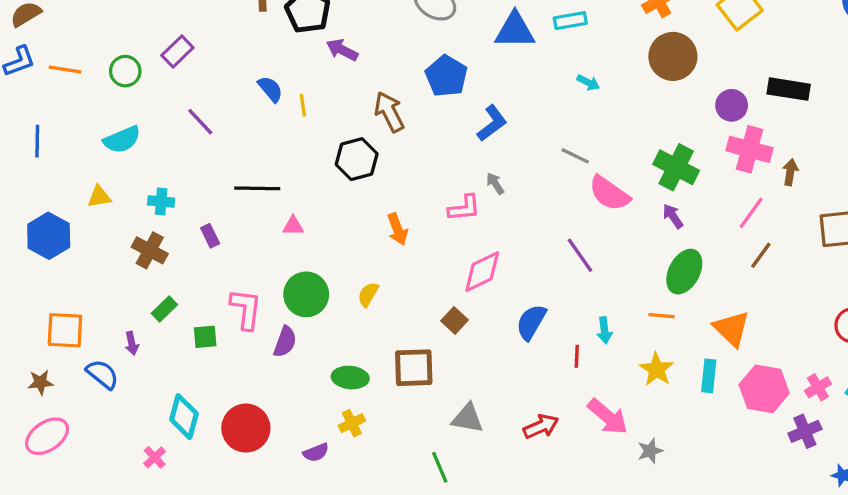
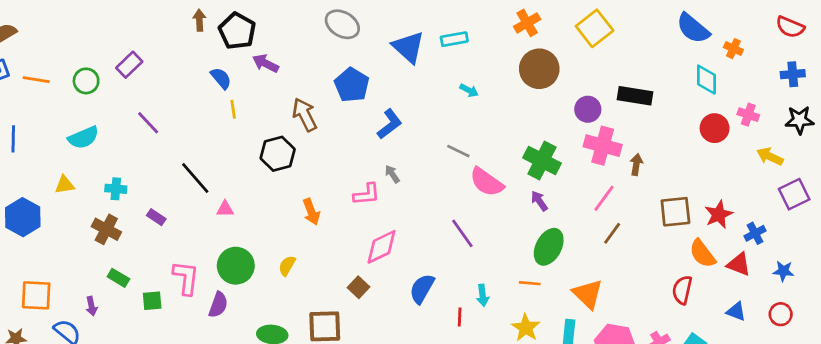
blue triangle: (515, 30) -> (408, 47), turned 42
blue semicircle: (270, 89) -> (221, 78), moved
black line: (257, 188) -> (195, 178), turned 48
purple rectangle: (210, 236) -> (156, 217), turned -30
green rectangle: (164, 309) -> (118, 278), turned 75

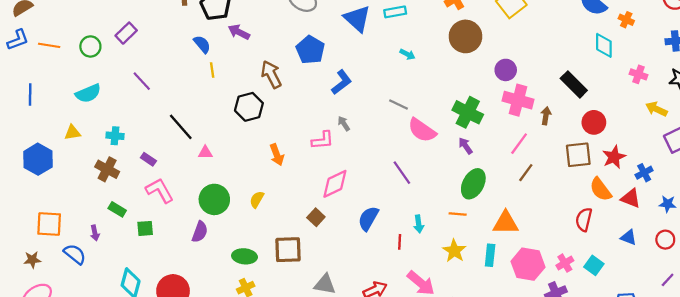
black rectangle: (635, 96) -> (574, 84), moved, turned 36
red circle: (715, 128) -> (594, 122), moved
pink L-shape: (186, 278) -> (160, 190), moved, turned -36
orange triangle: (588, 294) -> (506, 223), turned -44

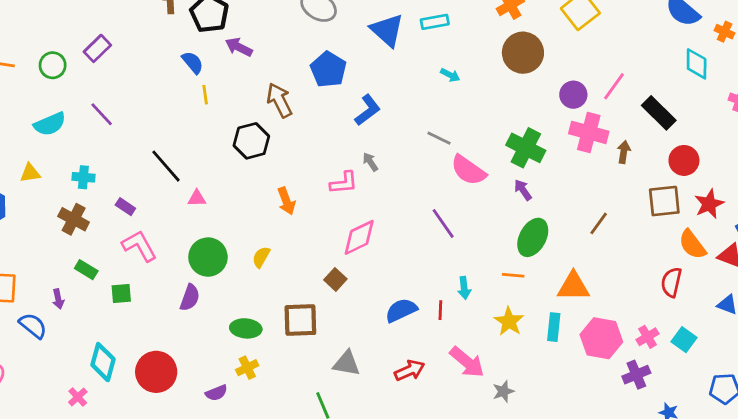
purple line: (142, 81) -> (102, 114), moved
pink line: (519, 144) -> (614, 86), moved
blue semicircle: (368, 218) -> (401, 310), moved, turned 35

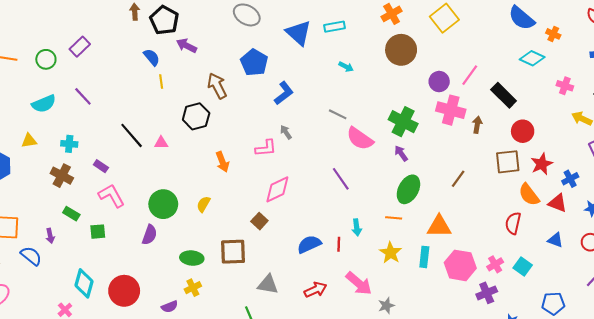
cyan diamond: (697, 64) -> (532, 58), turned -65
pink triangle: (197, 198) -> (161, 143), moved

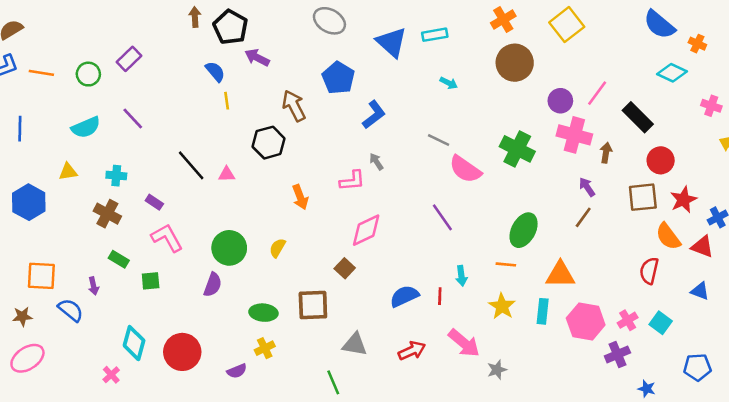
purple arrow: (401, 153) -> (587, 187), moved

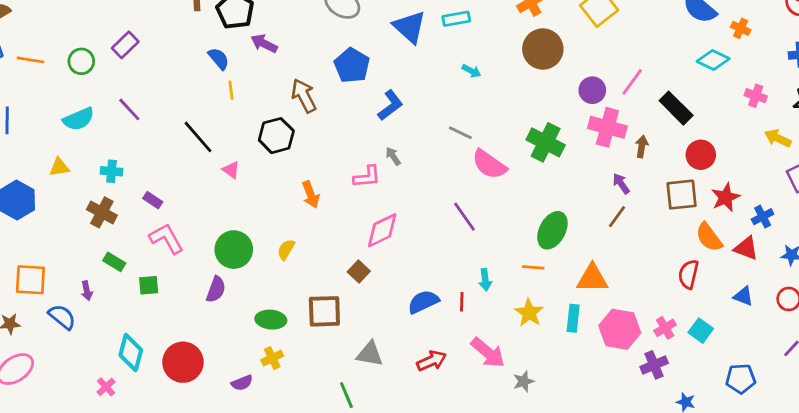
black line: (191, 165) -> (198, 137), moved
pink triangle: (227, 174) -> (231, 170), turned 36

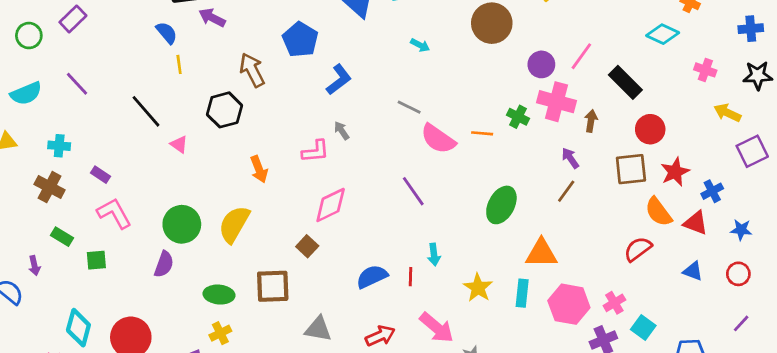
green cross: (546, 142) -> (518, 117), moved, size x0.6
yellow semicircle: (286, 250) -> (234, 224), size x1.8
orange line: (533, 267) -> (482, 133), moved
red semicircle: (688, 274) -> (638, 249), turned 40
cyan square: (701, 331) -> (643, 328), moved

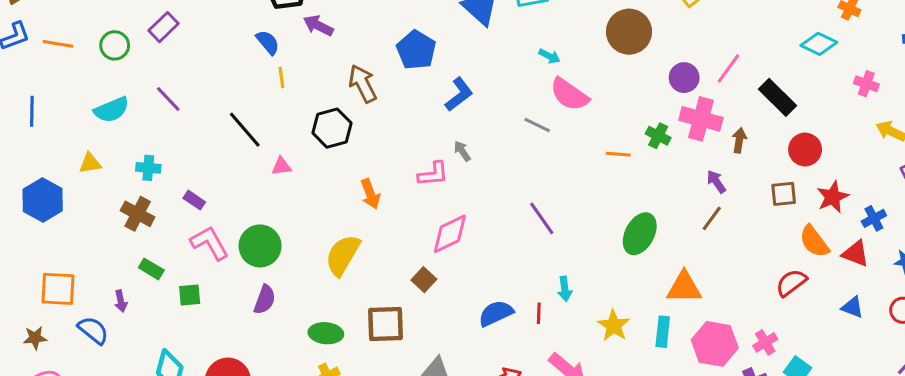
pink semicircle: (438, 139) -> (569, 94), moved
pink triangle: (179, 144) -> (281, 166), turned -42
brown square: (631, 169) -> (784, 194), size x0.7
green circle: (182, 224) -> (260, 246), moved

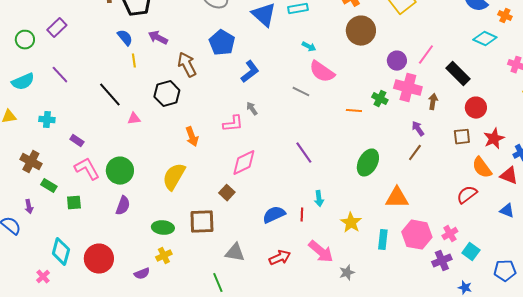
purple arrow: (318, 26) -> (158, 38), moved
brown cross: (138, 214) -> (31, 162), moved
cyan rectangle: (663, 332) -> (383, 240), moved

